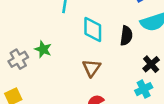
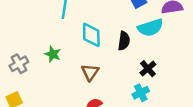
green star: (43, 49) -> (53, 54), moved

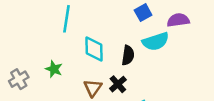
black cross: (148, 69) -> (118, 84), moved

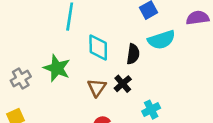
purple semicircle: (178, 20) -> (198, 18), moved
green star: (54, 69) -> (57, 68), size x1.5

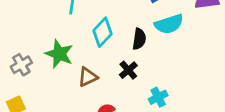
cyan diamond: (98, 48) -> (103, 32), turned 44
brown triangle: (97, 88) -> (88, 77), moved, turned 30

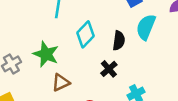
cyan semicircle: (169, 24) -> (146, 27), turned 130
brown triangle: (88, 77) -> (61, 82), moved

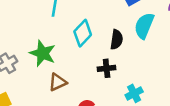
black cross: (109, 69) -> (107, 68), turned 35

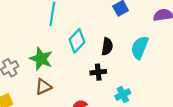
cyan semicircle: (144, 26) -> (140, 48), moved
brown triangle: (58, 82) -> (43, 87), moved

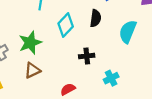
black semicircle: (107, 46) -> (96, 18), moved
green star: (41, 59) -> (30, 43), turned 30

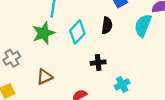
cyan semicircle: (128, 32) -> (143, 25), moved
green star: (30, 43) -> (43, 33), moved

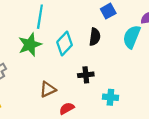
brown triangle: (45, 77) -> (48, 89), moved
cyan cross: (122, 84) -> (110, 97), turned 32

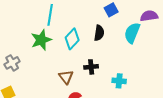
brown triangle: (48, 89) -> (66, 77), moved, turned -42
cyan cross: (110, 97) -> (119, 81), moved

